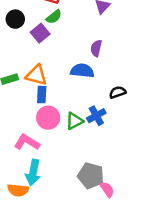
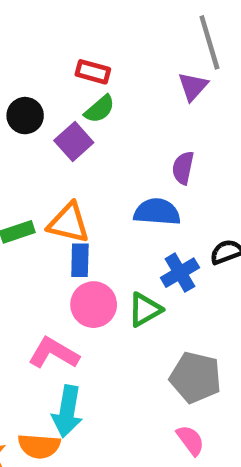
blue cross: (96, 116) -> (180, 273), moved
gray pentagon: (91, 176) -> (196, 377), moved
pink semicircle: (107, 189) -> (190, 440), moved

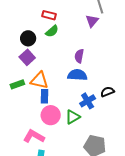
black circle: (25, 116) -> (28, 38), moved
purple square: (74, 141) -> (27, 57), moved
purple semicircle: (183, 168) -> (79, 56), moved

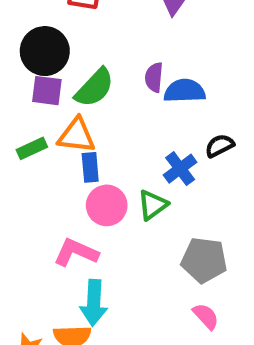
green semicircle: (52, 31) -> (94, 88), moved, size x1.5
black circle: (28, 38) -> (45, 51), size x1.5
purple square: (27, 57) -> (47, 91), turned -35
blue semicircle: (77, 75) -> (185, 91), moved

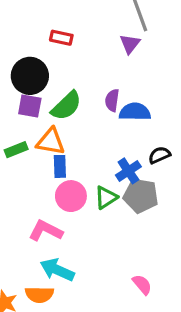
gray pentagon: (204, 260) -> (141, 196), moved
cyan arrow: (94, 303) -> (57, 270), turned 108

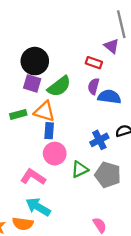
red rectangle: (61, 38) -> (94, 63), moved
purple triangle: (130, 44) -> (112, 46), turned -35
gray pentagon: (141, 196) -> (108, 175), moved
green triangle: (106, 197) -> (80, 169), moved

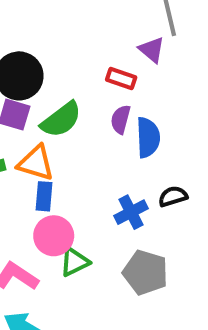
blue semicircle: (109, 97) -> (148, 138), turned 80
green triangle: (80, 169) -> (75, 262), moved

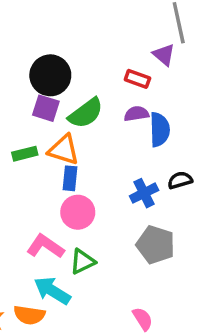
purple semicircle: (121, 119) -> (136, 114), turned 65
green triangle: (75, 262) -> (83, 262), moved

